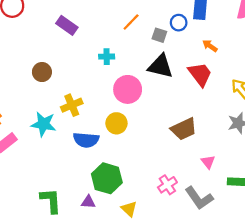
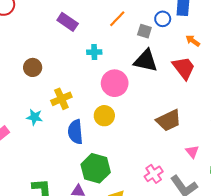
purple rectangle: (67, 25) -> (68, 22), moved
cyan star: (43, 124) -> (35, 117), size x0.7
blue semicircle: (86, 140) -> (75, 132), turned 80

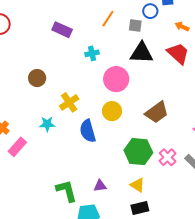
brown trapezoid: (169, 120) -> (157, 112), moved
green hexagon: (96, 168) -> (138, 152), moved

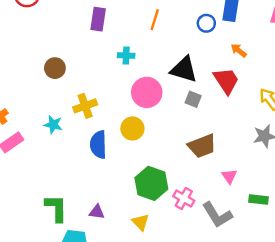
orange line: (108, 19) -> (155, 20), turned -30
gray square: (135, 26) -> (193, 99), moved
purple rectangle: (62, 30) -> (98, 19), turned 60
brown trapezoid: (157, 112) -> (202, 146), moved
pink cross: (168, 157) -> (184, 198), turned -30

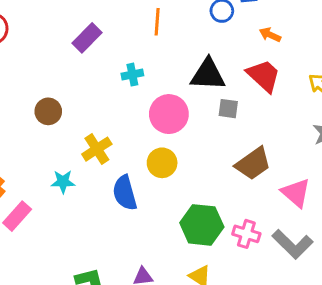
purple rectangle: (98, 19) -> (87, 38), turned 50
pink triangle: (229, 176) -> (296, 193), size x1.5

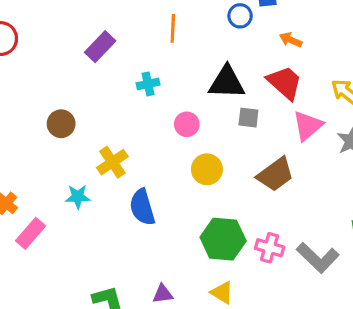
pink circle: (169, 114) -> (187, 124), size x0.6
yellow circle: (162, 163) -> (207, 169), moved
pink triangle: (296, 193) -> (308, 126), moved, turned 40

